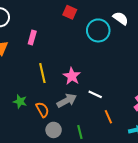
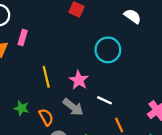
cyan circle: (98, 30) -> (108, 50), moved
pink rectangle: (32, 38) -> (23, 38), moved
gray arrow: (67, 101) -> (73, 107), turned 66

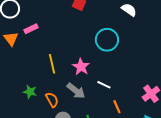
pink rectangle: (23, 38) -> (31, 29), turned 48

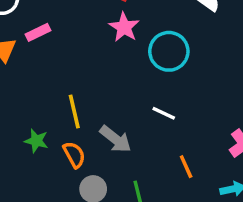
yellow line: (52, 64) -> (74, 112), moved
pink star: (81, 67) -> (124, 27), moved
white line: (104, 85) -> (164, 113), moved

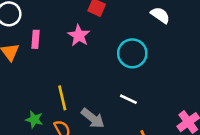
pink star: (124, 27) -> (79, 36), moved
pink rectangle: (38, 32) -> (36, 39), turned -60

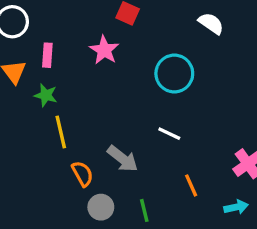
yellow line: (62, 98) -> (61, 132), moved
green star: (34, 120) -> (46, 95), moved

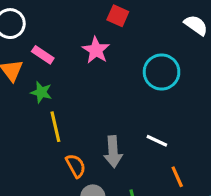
pink rectangle: (47, 55) -> (43, 55), turned -60
white line: (169, 134) -> (157, 141), moved
gray arrow: (123, 159) -> (113, 152), turned 48

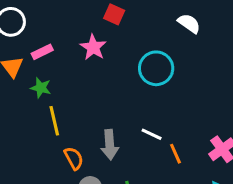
pink rectangle: (43, 55) -> (42, 52), turned -60
orange line: (177, 177) -> (176, 154), moved

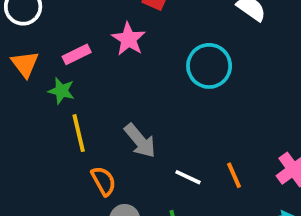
pink rectangle: (42, 52) -> (77, 54), moved
white line: (152, 134) -> (188, 177), moved
gray arrow: (110, 145) -> (140, 141), moved, turned -36

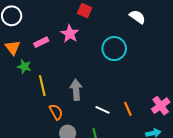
green star: (61, 91) -> (24, 67), moved
gray arrow: (140, 141) -> (76, 90), turned -144

